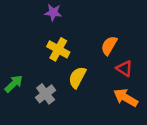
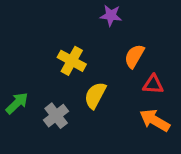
purple star: (53, 13) -> (111, 15), moved
red triangle: (124, 68) -> (153, 84), turned -30

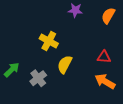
orange semicircle: (134, 56) -> (108, 16), moved

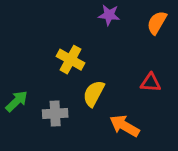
gray cross: (38, 78) -> (55, 114), turned 35
orange arrow: (105, 81) -> (124, 126), moved

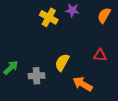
yellow cross: (71, 60) -> (49, 17), moved

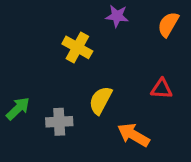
yellow cross: (49, 17) -> (77, 47), moved

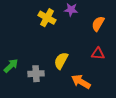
orange semicircle: (168, 24) -> (98, 24), moved
yellow cross: (77, 47) -> (47, 18), moved

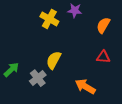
yellow semicircle: (61, 61) -> (54, 60), moved
gray cross: (36, 74) -> (38, 78), turned -35

